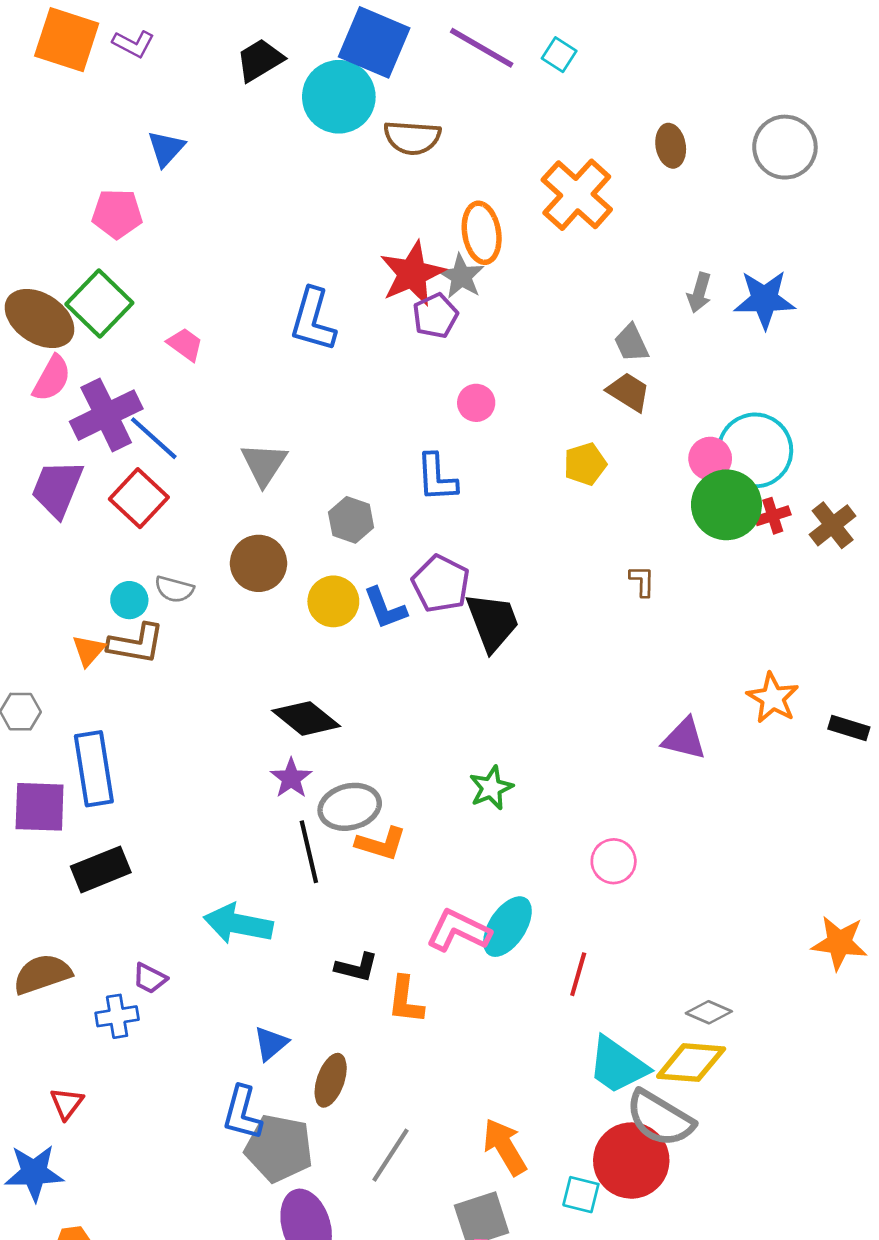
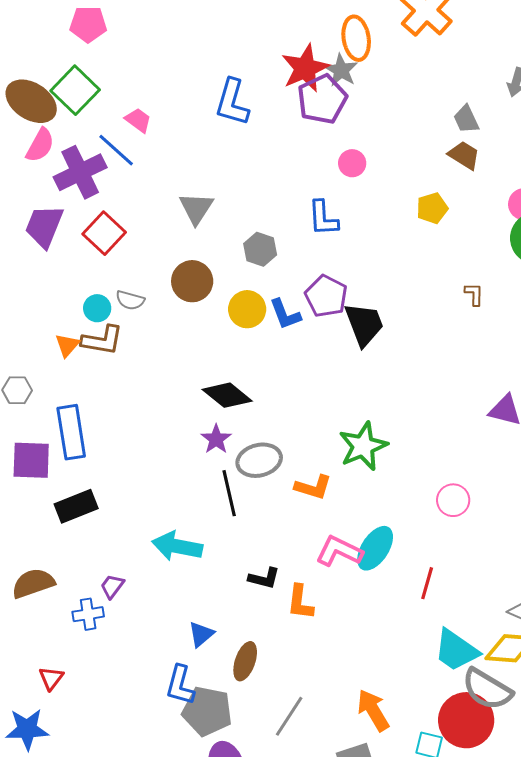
purple pentagon: (435, 316) -> (322, 99), size x1.5
blue line: (154, 438) -> (116, 150), moved
green star: (491, 788) -> (363, 446), size x1.5
orange L-shape: (381, 844) -> (313, 487), moved
purple trapezoid: (150, 978) -> (112, 586), turned 100

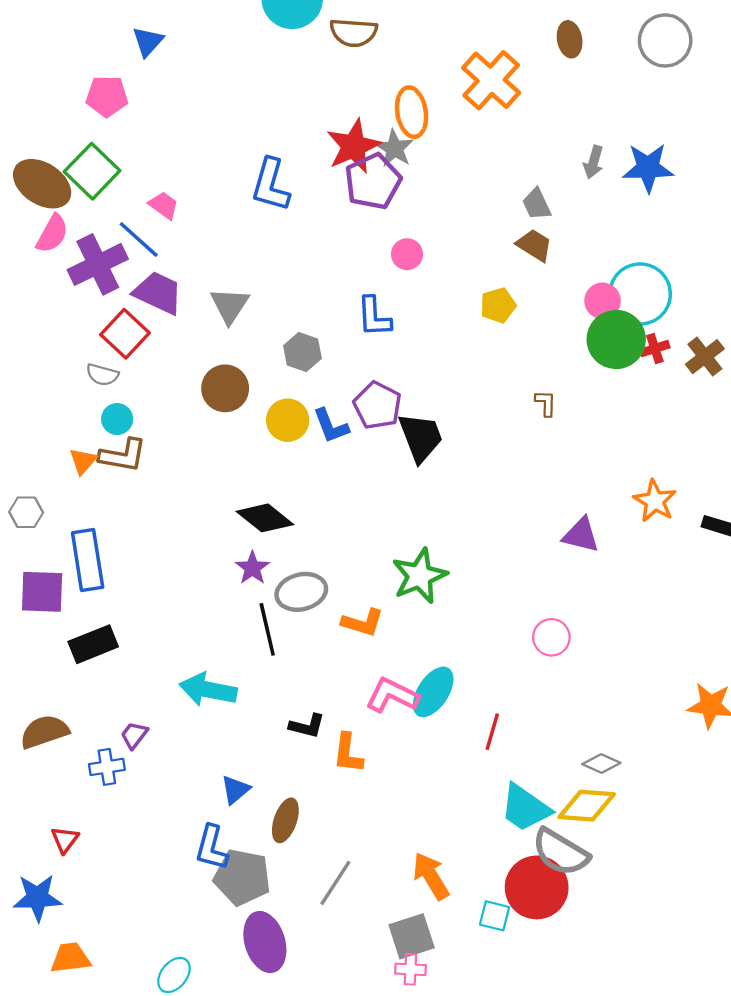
purple trapezoid: (44, 226) -> (158, 293), moved, turned 93
gray semicircle: (130, 300) -> (102, 375), moved
pink circle: (453, 500) -> (551, 637), moved

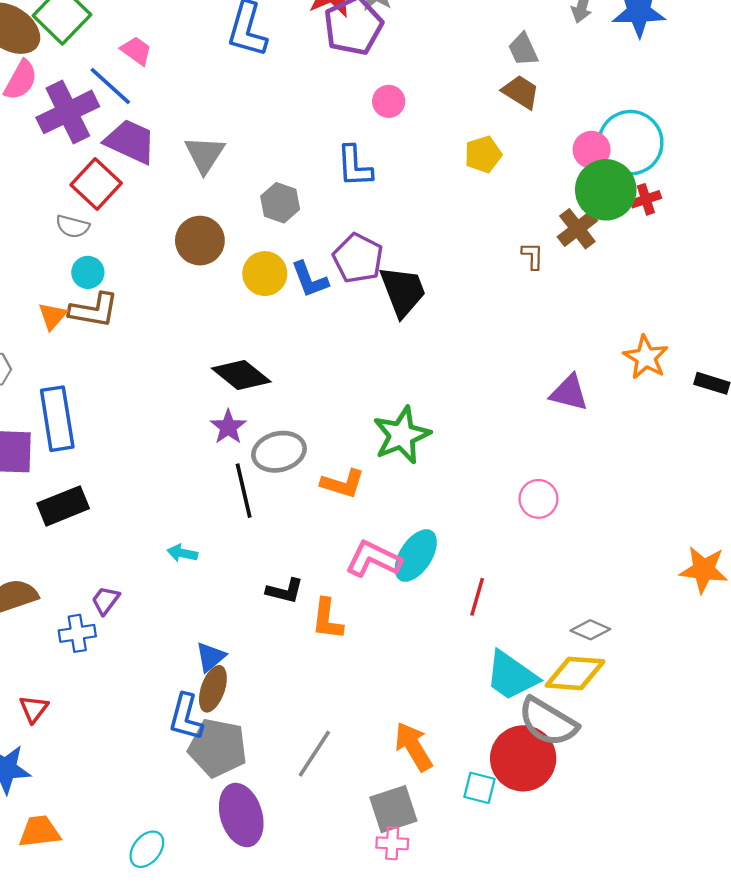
brown cross: (705, 357) -> (577, 229), moved
cyan arrow: (208, 690) -> (182, 553), size x0.5
brown ellipse: (285, 820) -> (213, 689), moved

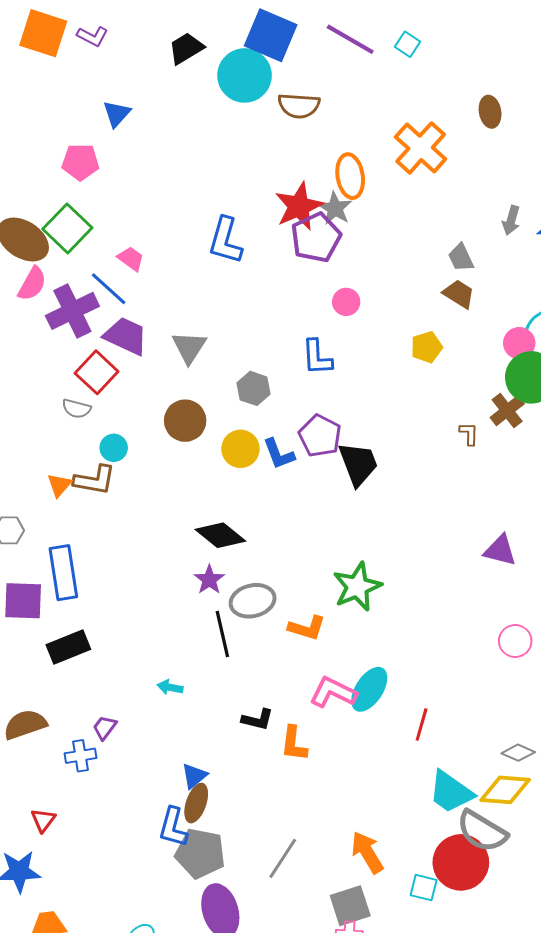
cyan circle: (88, 272) -> (114, 448), moved
pink circle: (538, 499) -> (515, 641), moved

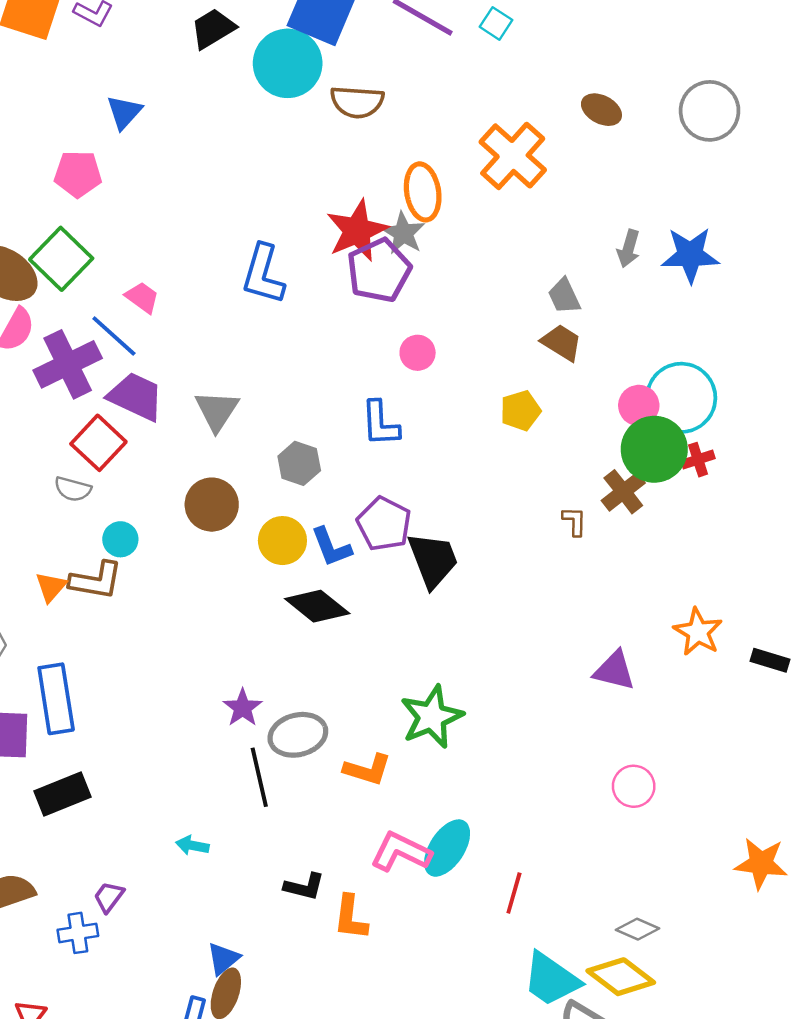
brown ellipse: (490, 112) -> (601, 110), turned -52
black diamond: (220, 535) -> (317, 606), moved
yellow diamond: (505, 790) -> (621, 977), turned 33

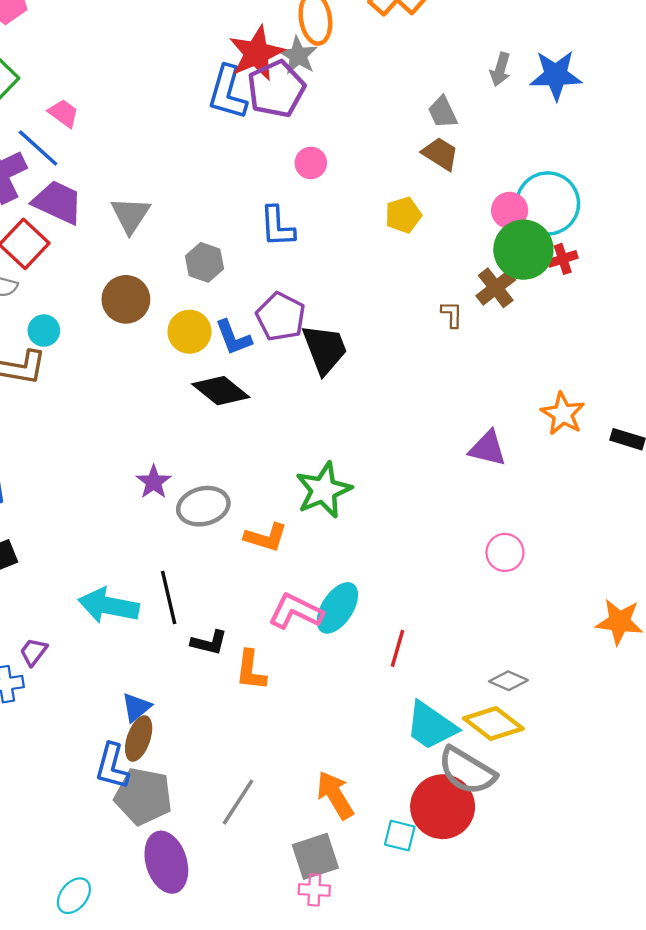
blue L-shape: (263, 274) -> (228, 92), moved
black line: (259, 777) -> (169, 598), moved
cyan arrow: (192, 845) -> (109, 606), size x2.0

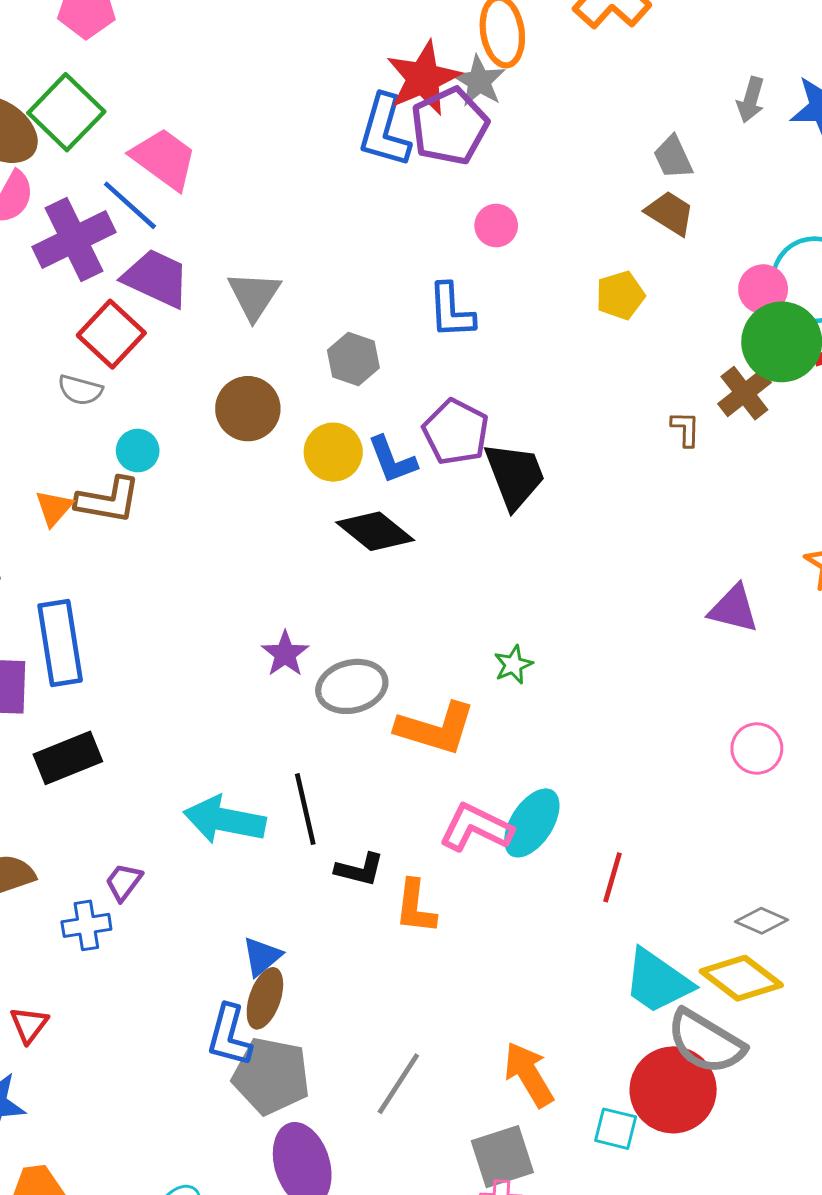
pink trapezoid: (63, 113) -> (164, 159), size x1.6
green star: (324, 490) -> (513, 665), size x0.5
orange L-shape: (266, 537) -> (436, 728), size x1.4

